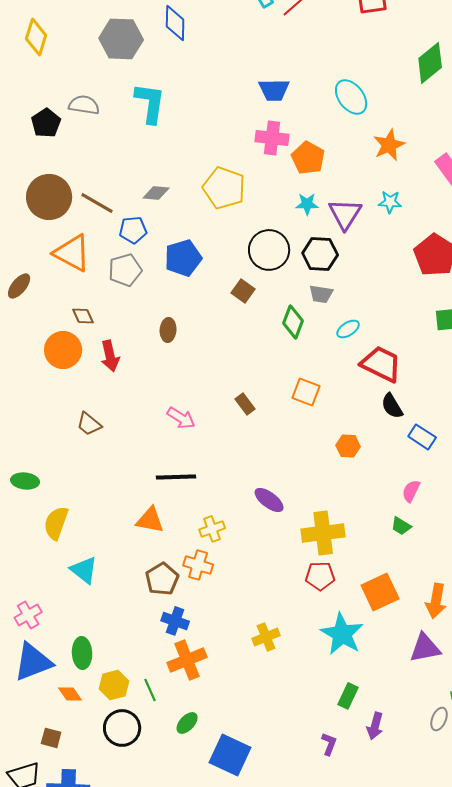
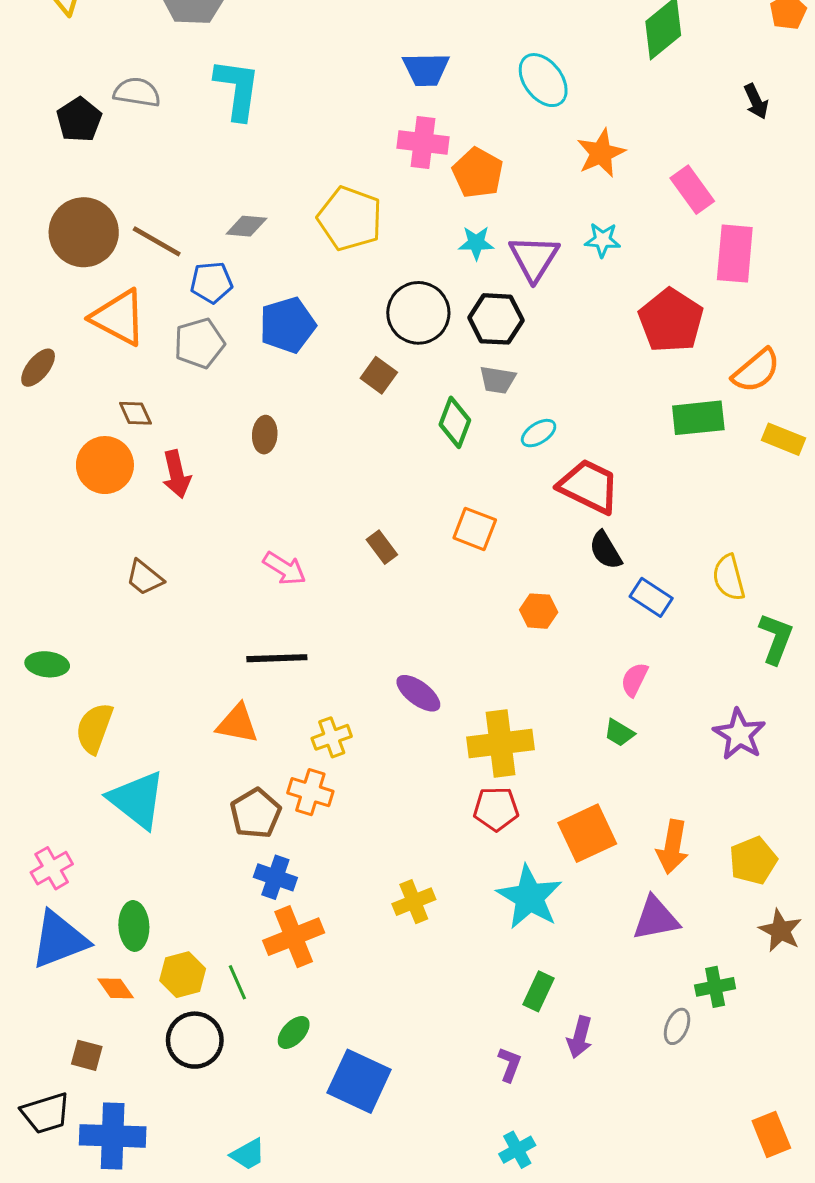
cyan triangle: (84, 570) -> (137, 800), size x1.4

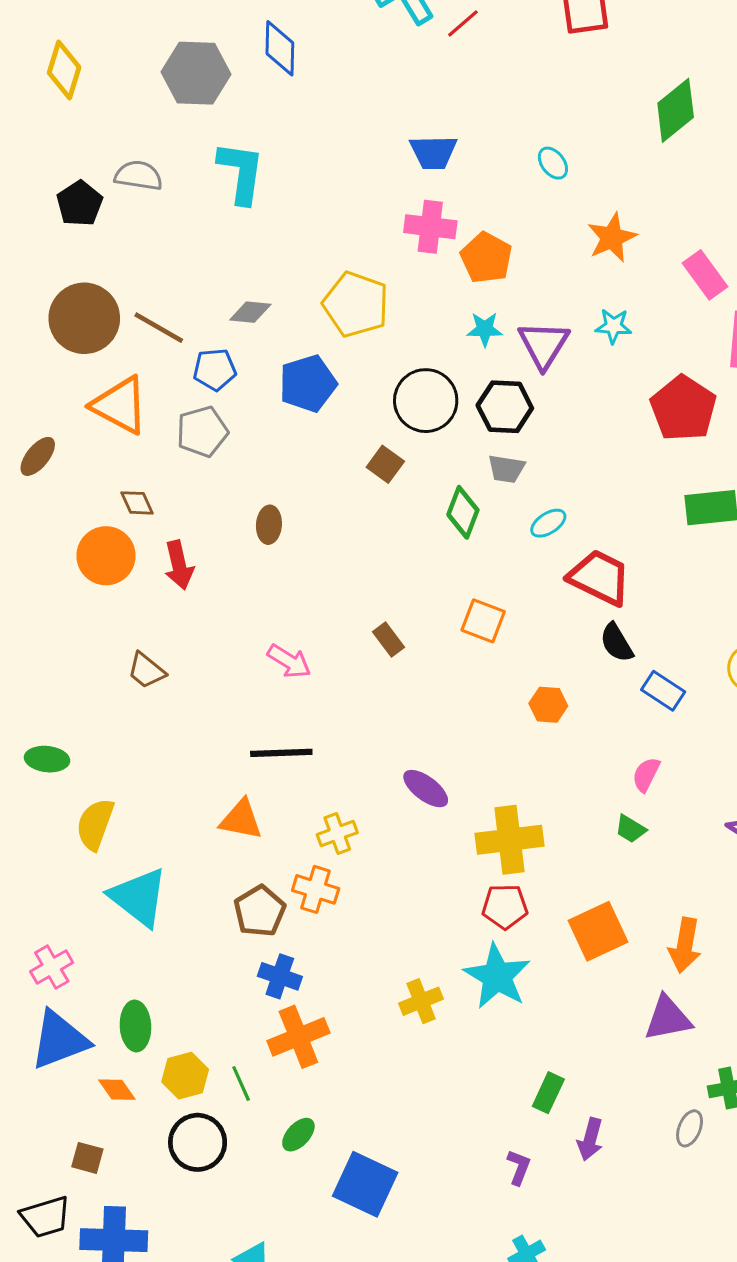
cyan ellipse: (543, 80) -> (553, 163), size x0.6
blue pentagon: (288, 325) -> (308, 383), moved
cyan star: (529, 897) -> (497, 976), moved

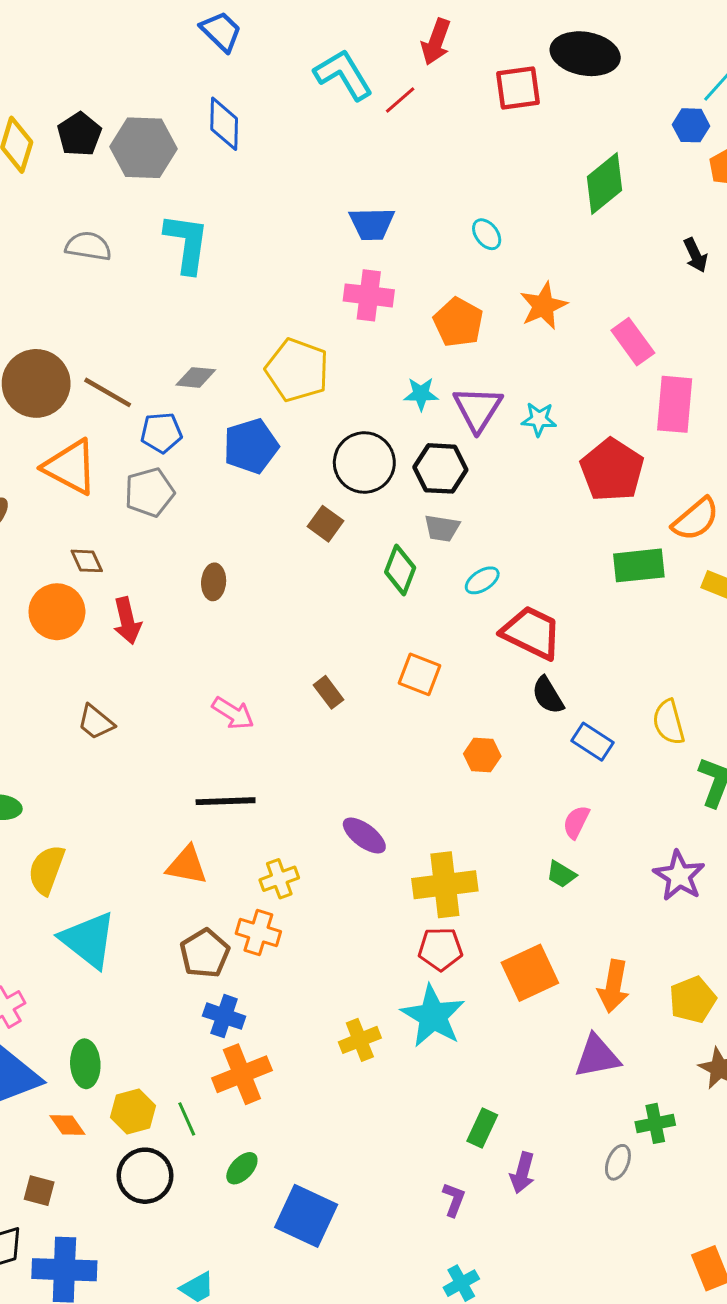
black pentagon: (80, 203) -> (79, 134), moved
orange pentagon: (486, 258) -> (458, 322), moved
cyan star: (613, 326) -> (539, 419), moved

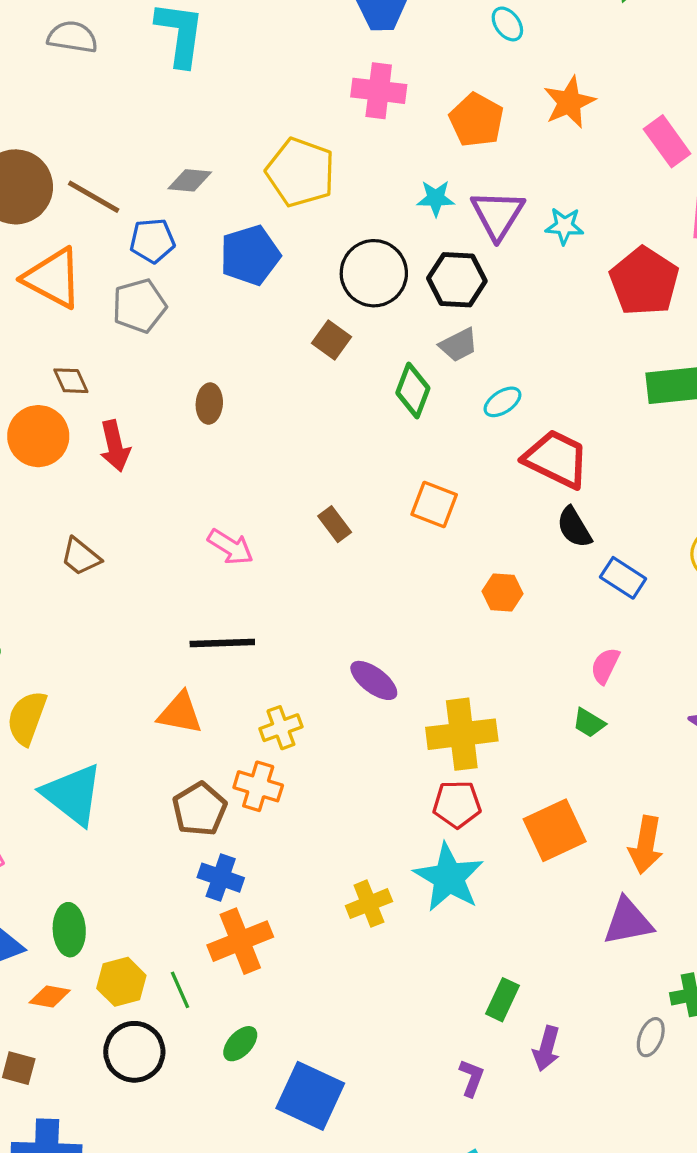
gray trapezoid: (442, 528) -> (459, 345), turned -36
orange diamond: (67, 1125) -> (50, 996), turned -45

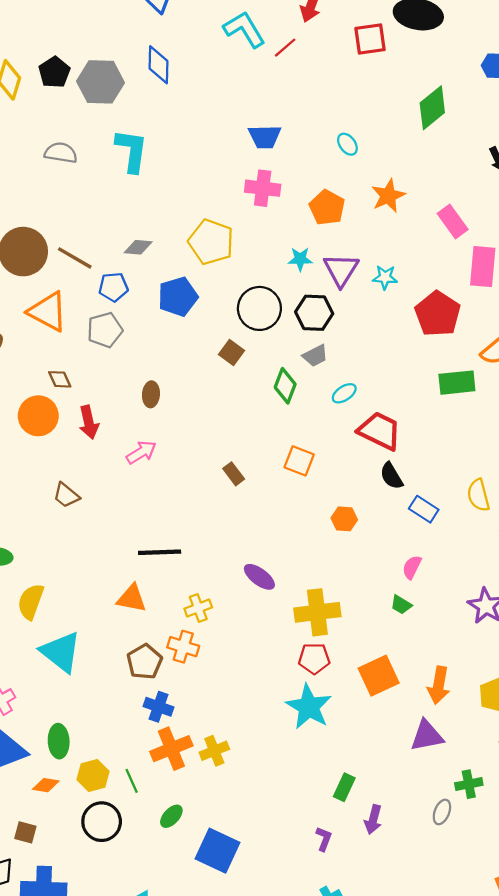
pink arrow: (230, 547) -> (141, 452), moved, turned -64
yellow cross: (369, 904) -> (214, 751), moved

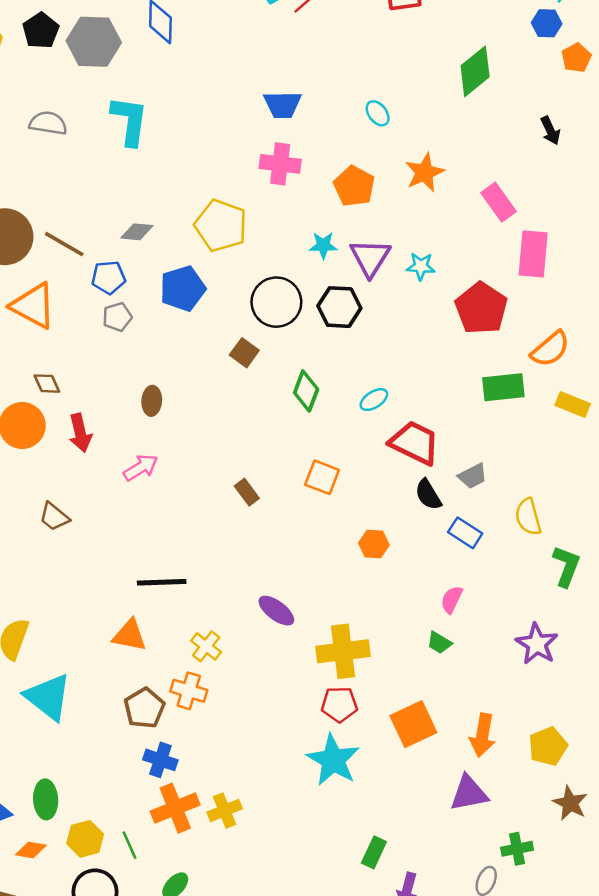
gray pentagon: (105, 330) -> (117, 317), moved, size x0.7
gray trapezoid: (315, 356) -> (473, 476), moved
yellow cross: (198, 608) -> (206, 646), turned -32

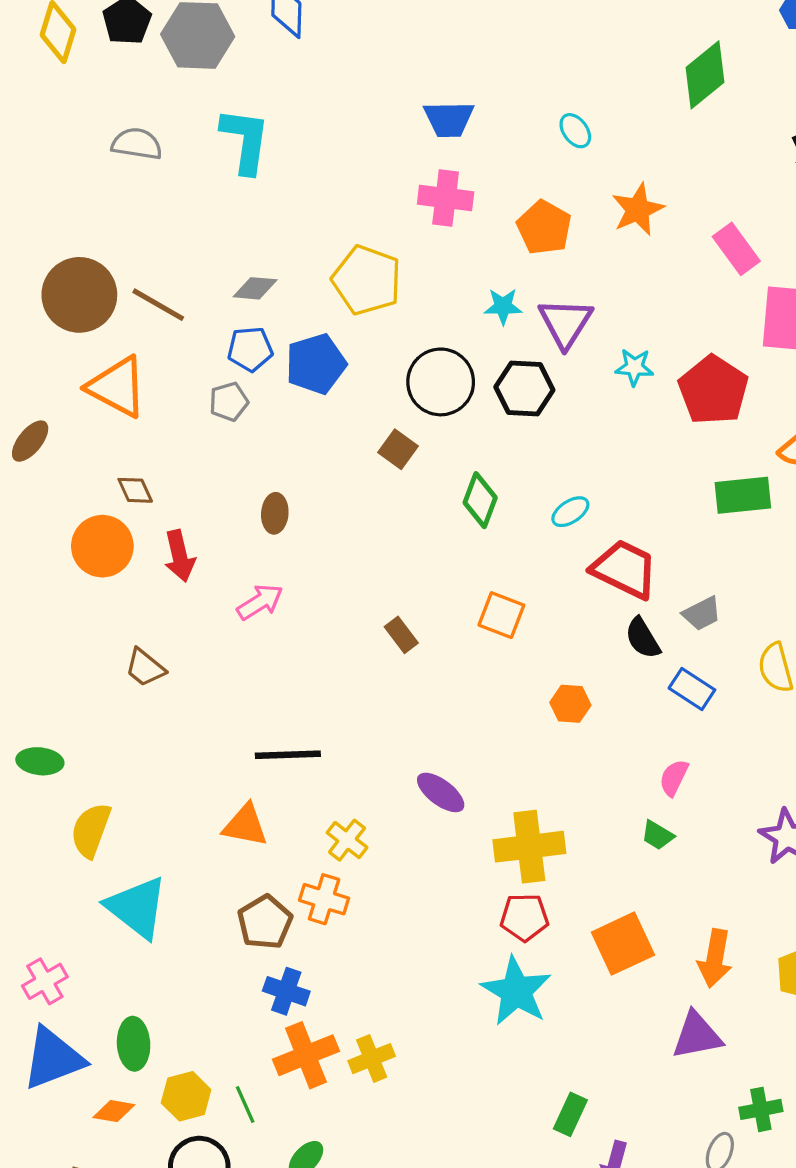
cyan star: (421, 266) -> (634, 367), moved
blue pentagon: (109, 277) -> (250, 349), moved

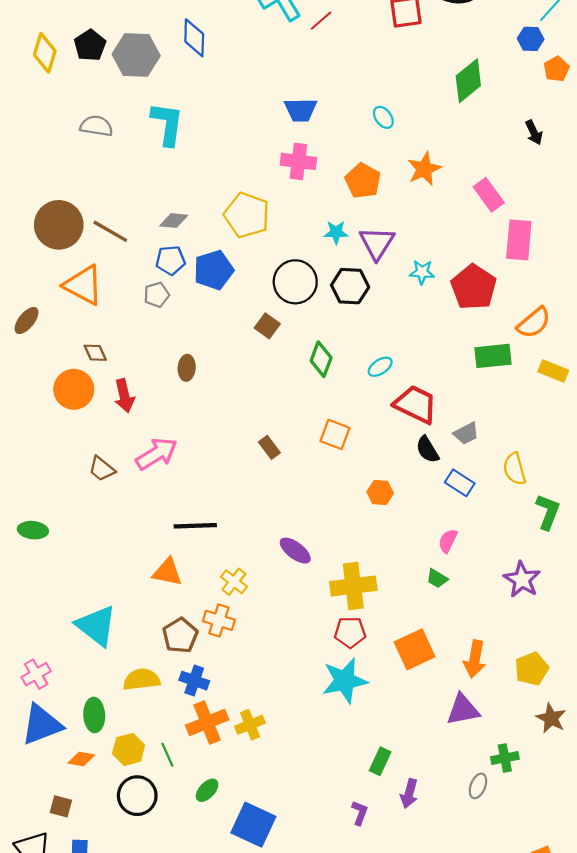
pink arrow: (260, 602) -> (157, 454), moved, size x1.4
yellow semicircle: (91, 830) -> (142, 680), moved, turned 63
cyan star: (516, 991) -> (345, 681), turned 30

